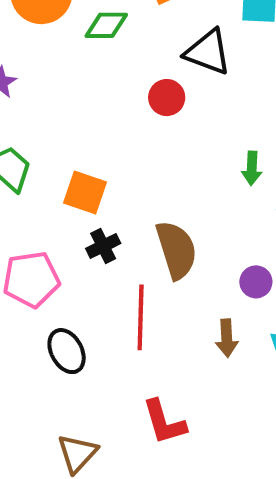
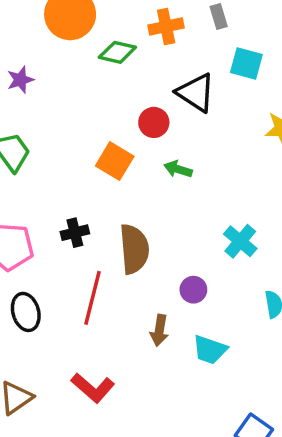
green arrow: (252, 168) -> (178, 169), moved, turned 92
orange square: (85, 193) -> (115, 161), moved
red L-shape: (164, 422) -> (93, 388), turned -45

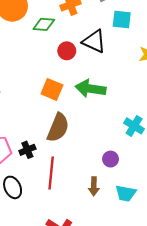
red circle: (154, 122) -> (67, 51), moved
green arrow: (178, 169) -> (90, 89), size x1.8
black cross: (75, 233) -> (27, 150), moved
brown semicircle: (134, 249) -> (58, 128), moved, turned 36

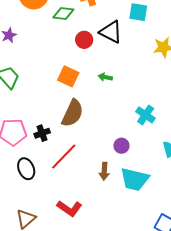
green arrow: (90, 89) -> (105, 77), size x0.5
red line: (51, 173) -> (64, 157), turned 36
cyan trapezoid: (126, 193) -> (135, 179), size x1.4

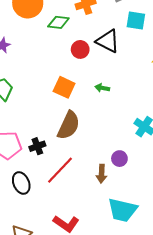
brown arrow: (104, 171) -> (101, 174), moved
cyan trapezoid: (135, 179) -> (123, 210), moved

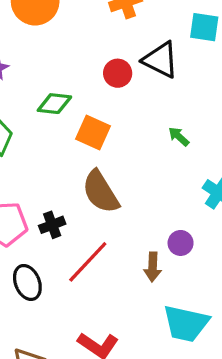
green diamond: (58, 22) -> (54, 104), moved
green arrow: (102, 88) -> (179, 137), moved, turned 32
brown semicircle: (69, 125) -> (101, 192), turned 124

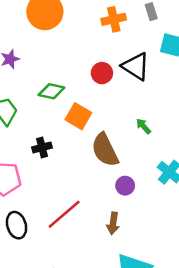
brown semicircle: (101, 192) -> (105, 150), moved
black cross: (52, 225) -> (42, 147), moved
purple circle: (181, 243) -> (125, 186), moved

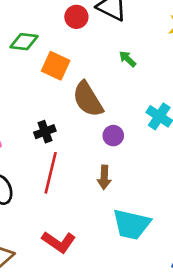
green arrow: (143, 126) -> (128, 59), moved
black cross: (42, 147) -> (45, 132), moved
red line: (64, 214) -> (51, 173), turned -30

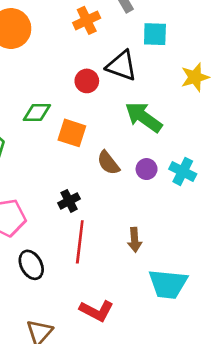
green arrow: (128, 59) -> (144, 117), size x2.0
brown semicircle: (88, 99) -> (108, 163), size x0.7
purple circle: (113, 136) -> (147, 169), moved

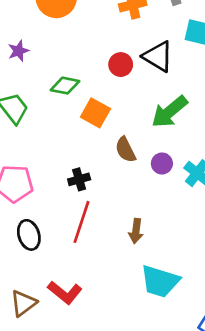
green arrow: (144, 117) -> (169, 112), turned -87
red L-shape: (96, 311) -> (65, 293), moved

